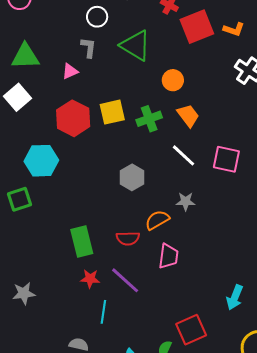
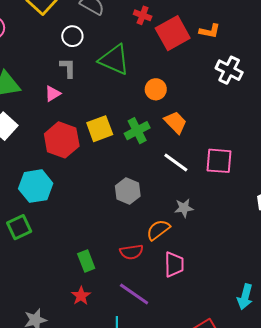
green rectangle: (82, 241) -> (86, 261), size x0.7
red star: (90, 279) -> (81, 296), moved, turned -30

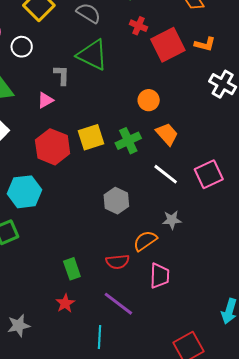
white circle: (72, 36) -> (22, 47), moved
green triangle: (114, 60) -> (92, 55), moved
pink square: (219, 161) -> (209, 174), turned -32

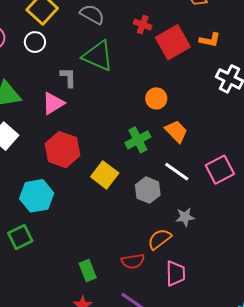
white circle: (22, 47) -> (35, 42), moved
pink triangle: (45, 100) -> (53, 103), size x1.4
yellow square: (91, 137) -> (105, 175), moved, turned -32
gray hexagon: (116, 201) -> (148, 190), moved

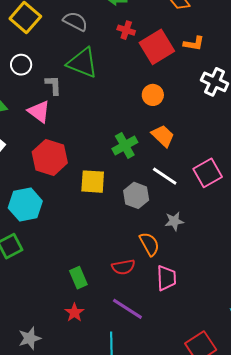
white circle: (35, 42) -> (21, 65), moved
orange circle: (156, 98) -> (153, 95), moved
pink triangle: (53, 103) -> (39, 112), turned -50
yellow square: (105, 175) -> (93, 182), turned -32
orange semicircle: (159, 239) -> (149, 244), turned 100

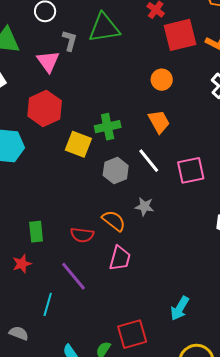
green triangle: (82, 63) -> (104, 28), turned -48
green cross: (125, 146) -> (108, 127), moved
orange semicircle: (149, 244) -> (114, 221), turned -40

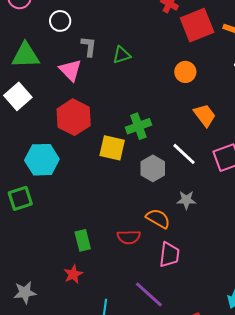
green triangle: (104, 28) -> (122, 55), moved, size x0.6
orange trapezoid: (159, 122) -> (205, 115), moved
purple line: (73, 276) -> (149, 294), moved

